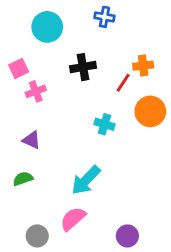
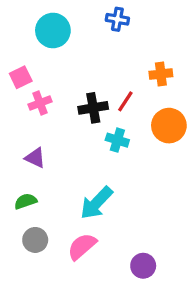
black cross: (83, 67) -> (93, 108), moved
red line: (123, 83) -> (125, 101), moved
gray circle: (37, 236) -> (35, 240), moved

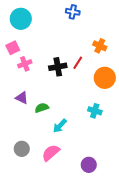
cyan circle: (53, 31) -> (21, 19), moved
orange cross: (161, 74) -> (100, 46), turned 32
cyan cross: (117, 140) -> (95, 111), moved
green semicircle: (26, 201) -> (42, 108), moved
cyan arrow: (96, 203) -> (60, 126), size x0.7

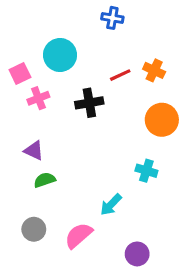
cyan circle: (21, 19) -> (60, 55), moved
red line: (78, 63) -> (120, 75), moved, turned 32
green semicircle: (42, 108) -> (45, 180), moved
cyan arrow: (60, 126) -> (111, 205), moved

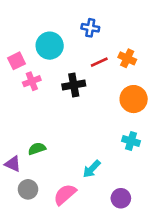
blue cross: (112, 18) -> (90, 28), moved
purple triangle: (34, 151) -> (13, 164), moved
cyan cross: (146, 171) -> (131, 141), moved
purple circle: (137, 254) -> (121, 198), moved

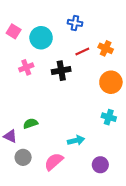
pink square: (17, 61) -> (14, 31), moved, turned -32
cyan arrow: (92, 169) -> (76, 140), turned -147

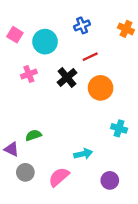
blue cross: (75, 23) -> (82, 25), turned -32
orange cross: (106, 48) -> (126, 29), moved
black cross: (61, 71) -> (67, 77), turned -30
orange circle: (111, 82) -> (101, 88), moved

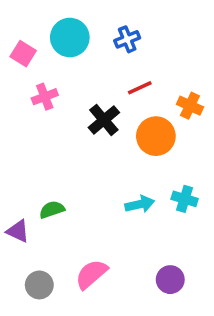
orange cross: (126, 29) -> (190, 106), moved
cyan circle: (45, 42) -> (70, 37), moved
pink cross: (29, 74) -> (45, 97), moved
cyan arrow: (83, 154) -> (140, 204), moved
gray circle: (25, 172) -> (39, 285), moved

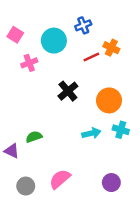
cyan circle: (70, 37) -> (54, 41), moved
orange cross: (190, 106) -> (111, 48), moved
black cross: (104, 120) -> (68, 91), moved
orange circle: (156, 136) -> (109, 100), moved

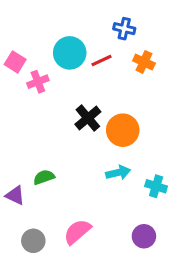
blue cross: (83, 25) -> (124, 29), moved, turned 35
pink square: (15, 35) -> (15, 62), moved
red line: (91, 57) -> (102, 60), moved
orange circle: (109, 100) -> (123, 130), moved
cyan cross: (121, 130) -> (156, 186), moved

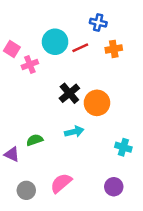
orange cross: (144, 62) -> (114, 49), turned -35
cyan arrow: (118, 173) -> (74, 132), moved

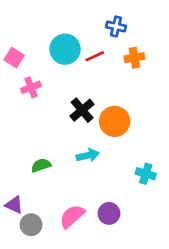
pink cross: (30, 65) -> (31, 87), moved
purple triangle: (12, 154) -> (14, 205), moved
purple circle: (114, 187) -> (109, 213), moved

